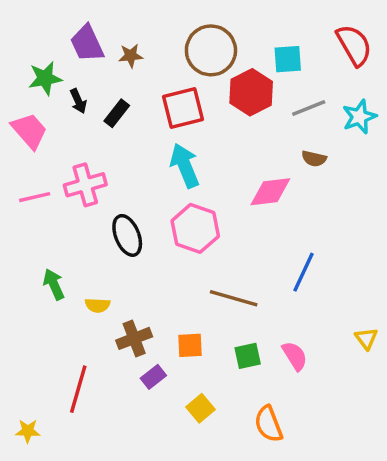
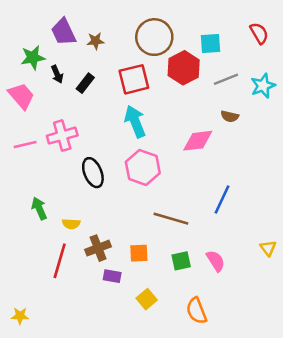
red semicircle: (354, 45) -> (259, 33), size x0.7
purple rectangle: (153, 377) -> (112, 276), turned 48
red line: (78, 389) -> (60, 261), moved

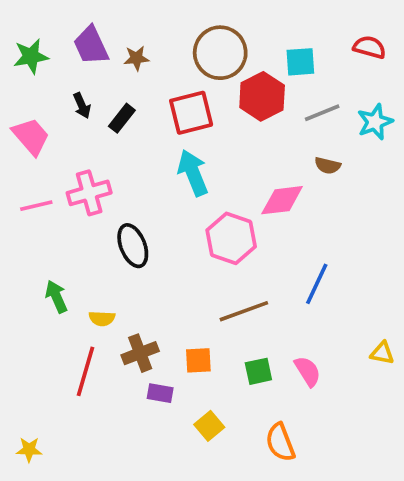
red semicircle: (259, 33) -> (369, 47), turned -45
green star: (33, 58) -> (31, 56), moved
pink hexagon: (143, 168) -> (231, 238), moved
brown line: (171, 219) -> (244, 311), turned -36
yellow triangle: (268, 248) -> (382, 353), turned -42

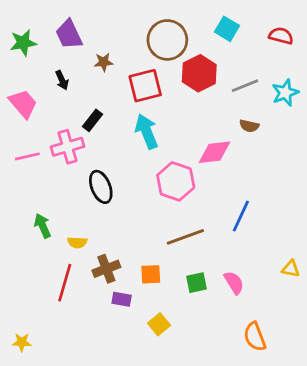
brown star: (136, 58) -> (104, 62), moved
cyan square: (300, 62) -> (227, 29), moved, turned 35
black rectangle: (122, 118) -> (92, 120), moved
orange semicircle: (280, 442) -> (255, 337), moved

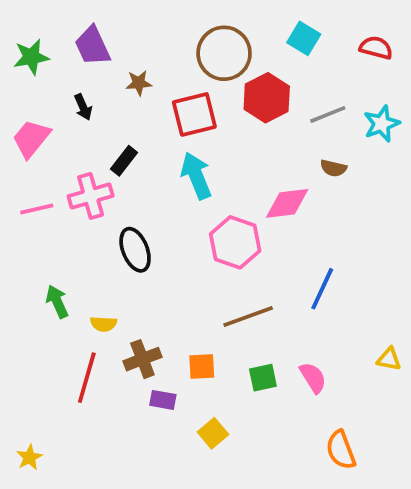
pink trapezoid: (23, 104) -> (31, 139), turned -100
yellow star: (22, 342) -> (29, 457), turned -30

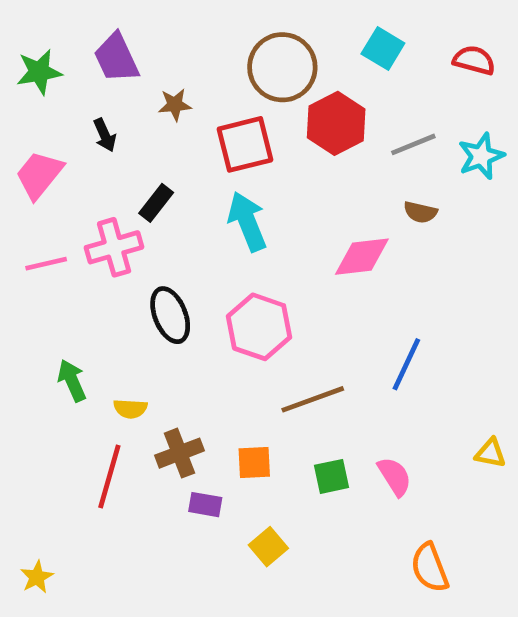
pink hexagon: (235, 242) -> (259, 327), moved

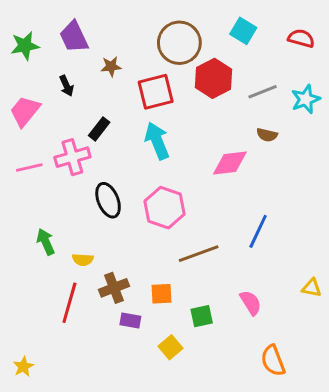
green square: (331, 476) -> (202, 316), moved

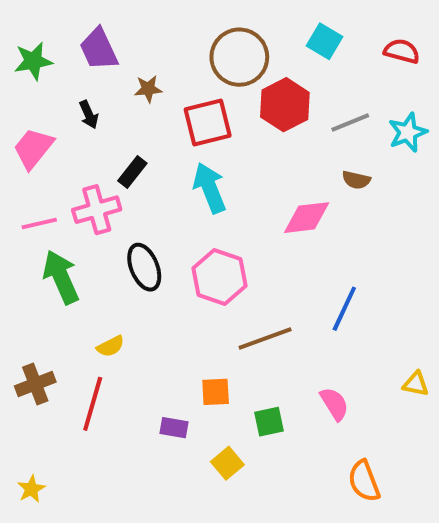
green arrow: (46, 242) -> (61, 277), moved, size x1.5
yellow semicircle: (83, 260) -> (111, 346), turned -30
brown cross: (114, 288) -> (35, 384), moved

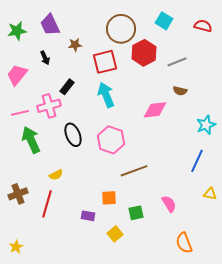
cyan star: (408, 132) -> (206, 125), moved
blue line: (344, 309) -> (197, 161), moved

